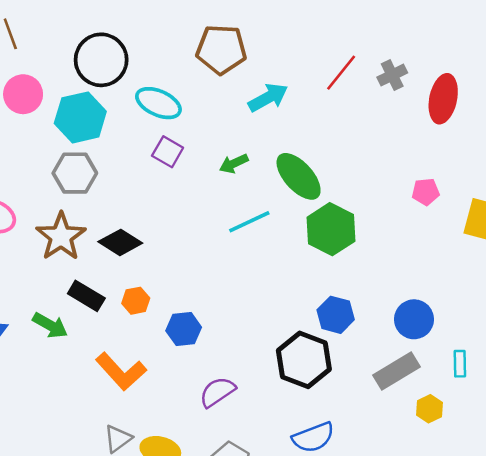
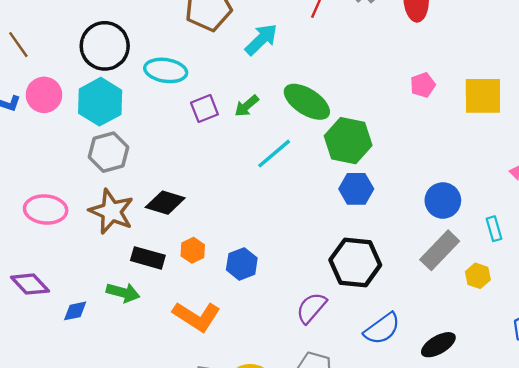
purple square: (168, 152) -> (204, 108), moved, turned -36
blue hexagon: (336, 315) -> (356, 189), moved
purple semicircle: (217, 392) -> (311, 308), moved

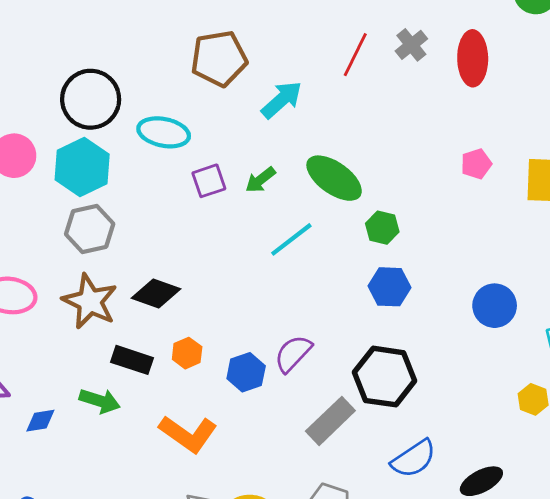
green hexagon: (348, 141) -> (382, 228), size x0.6
gray rectangle: (440, 250) -> (330, 421), moved
purple semicircle: (311, 308) -> (293, 354), moved

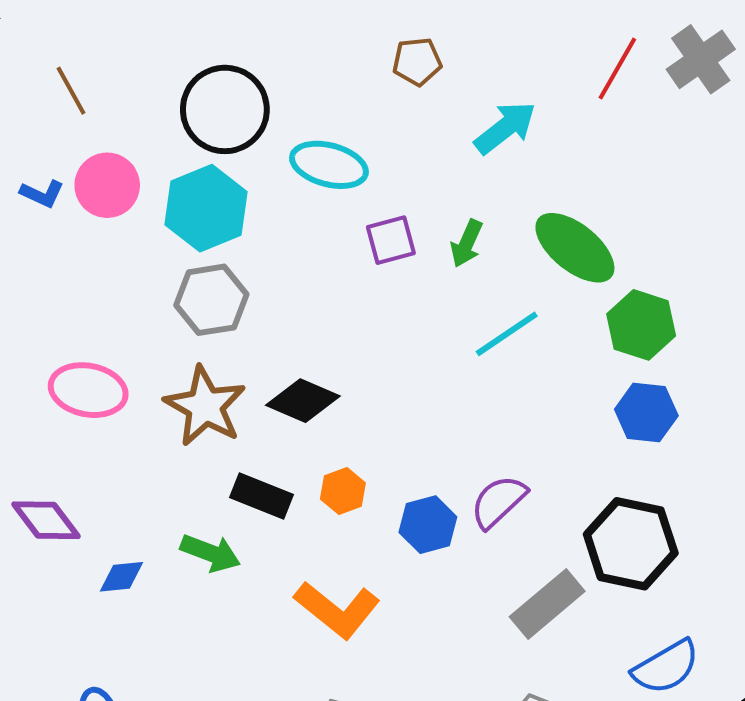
gray cross: (411, 45) -> (701, 59), size x1.4
brown pentagon: (219, 59) -> (417, 62), size x0.6
green arrow: (260, 180) -> (467, 244), turned -32
green hexagon: (382, 228) -> (641, 325), size x1.4

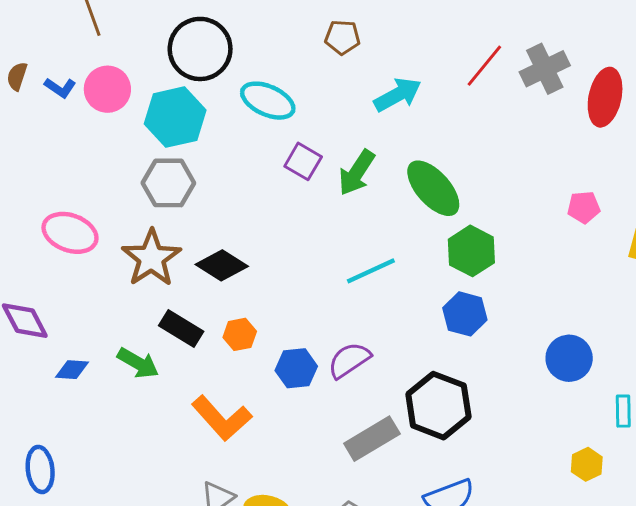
purple square: (391, 240) -> (303, 161), turned 36
green arrow: (467, 244) -> (357, 173), size x1.4
cyan line: (507, 334) -> (371, 271), moved

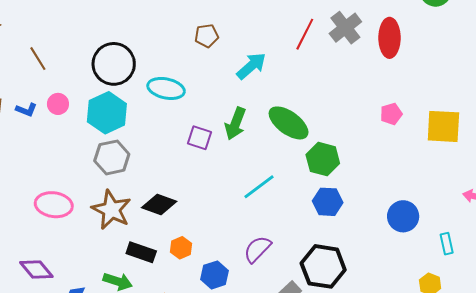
pink circle: (107, 89) -> (58, 104), size x0.7
purple square: (303, 161) -> (199, 138), moved
blue hexagon: (296, 368) -> (214, 275), moved

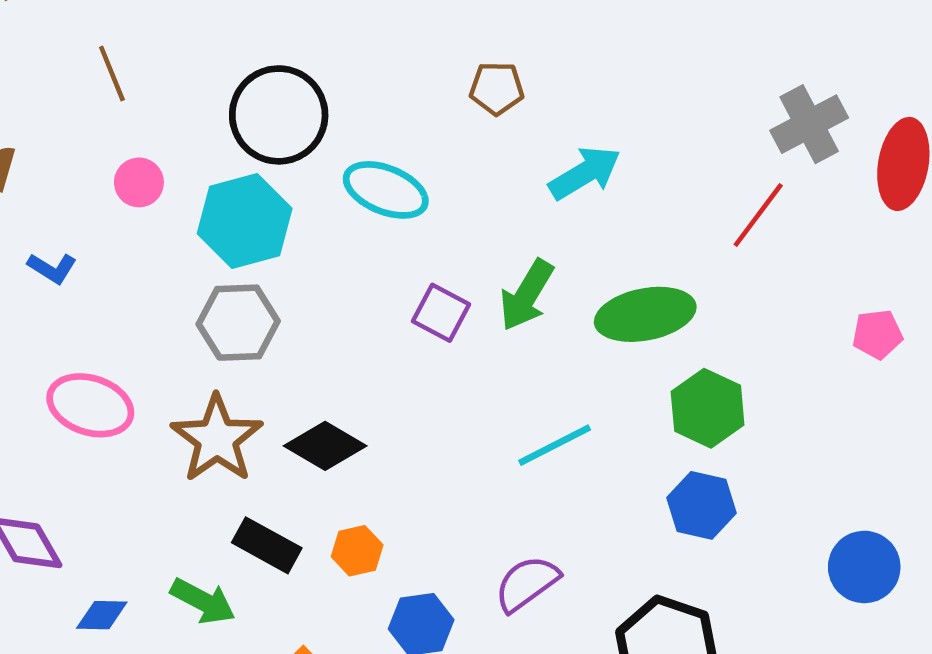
red line: (305, 34) -> (758, 215), moved
blue L-shape: (26, 110) -> (52, 268), moved
green ellipse: (289, 123) -> (645, 314), turned -57

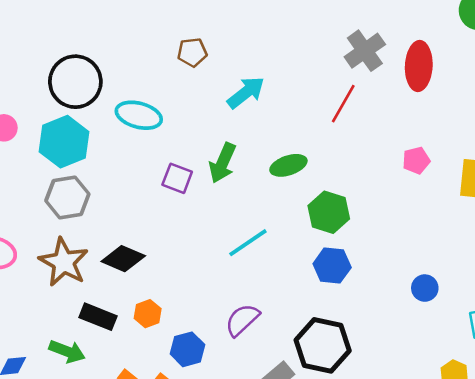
green ellipse: (645, 314) -> (288, 165), size x0.7
blue circle: (864, 567) -> (425, 288), size x0.7

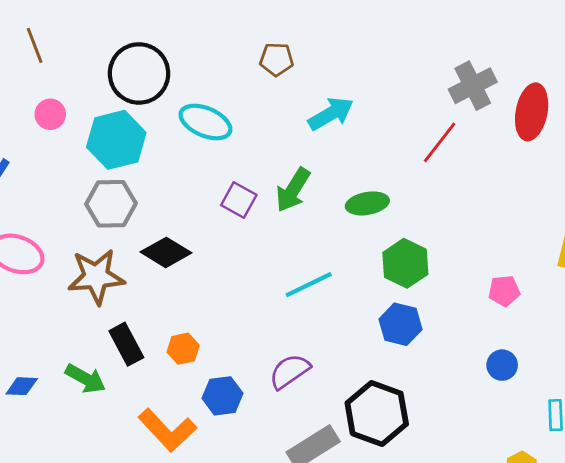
pink pentagon: (416, 160) -> (504, 291), moved
black diamond: (123, 259) -> (166, 252), moved
brown star: (64, 262) -> (96, 277), turned 30
black rectangle: (98, 317) -> (126, 344), turned 32

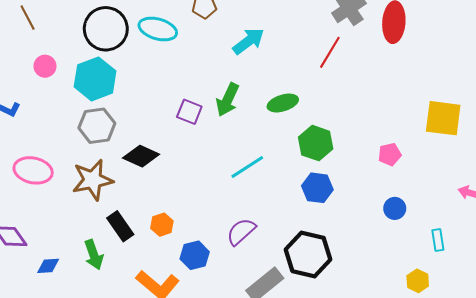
cyan ellipse: (205, 122) -> (158, 29), moved
green arrow: (85, 379) -> (94, 255), turned 48

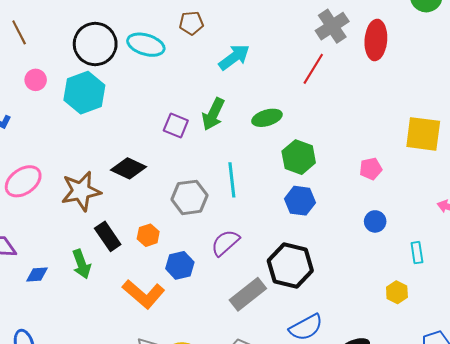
gray hexagon: (97, 126) -> (189, 197), moved
cyan line: (247, 167) -> (232, 180), turned -64
pink ellipse: (33, 170) -> (23, 181), turned -48

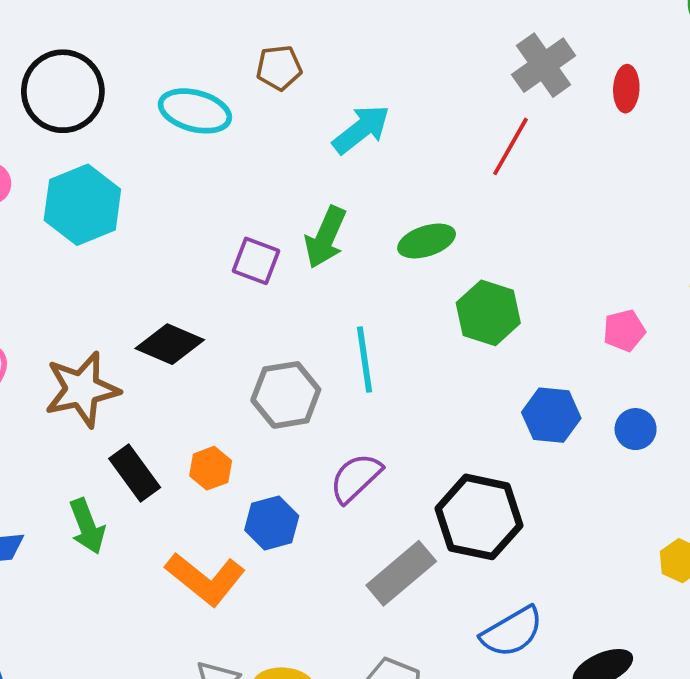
red ellipse: (376, 40) -> (626, 89), size x0.6
black circle: (95, 44) -> (63, 91), moved
blue hexagon: (300, 201) -> (551, 415), moved

